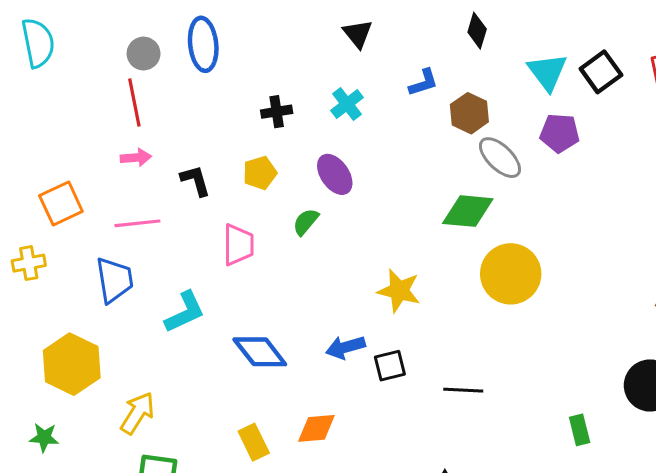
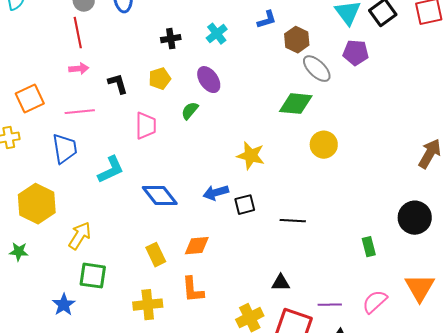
yellow circle: (511, 274) -> (324, 145), size x0.7

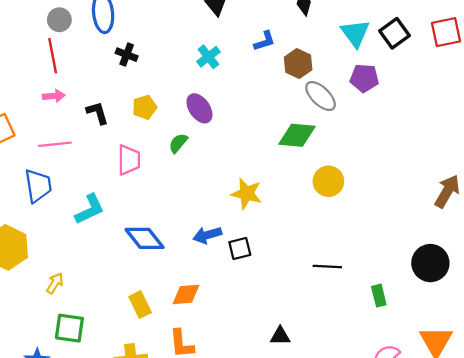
black cross: (171, 39) -> (127, 55), moved, turned 30
black line: (293, 221) -> (327, 266), moved
yellow arrow: (80, 236) -> (55, 283), size x0.7

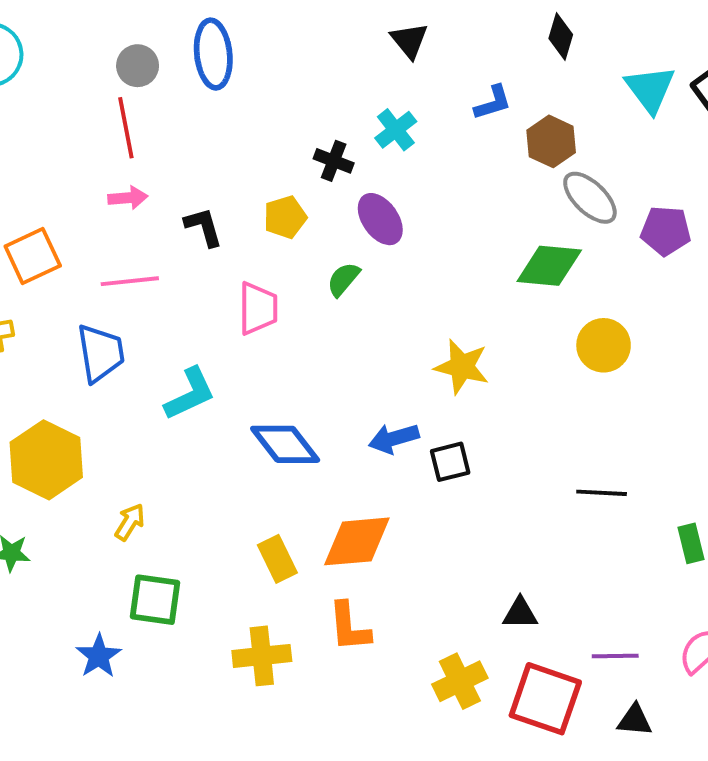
black cross: (127, 55) -> (334, 161), moved
purple pentagon: (364, 78) -> (666, 231), moved
orange diamond: (186, 294) -> (357, 541), size x1.4

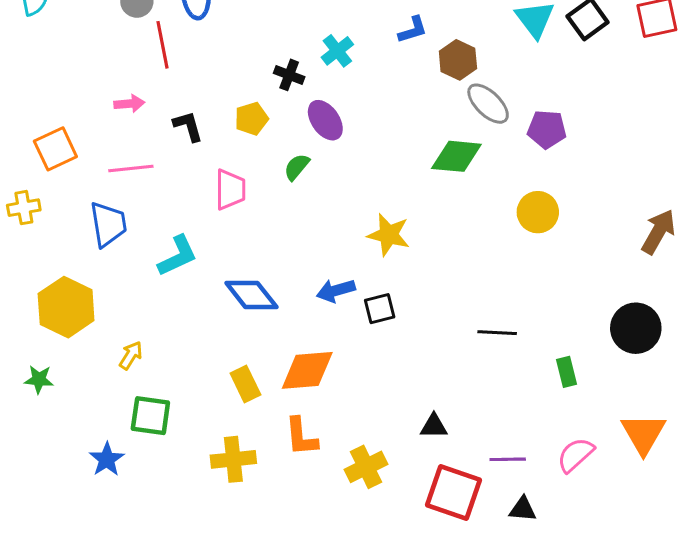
red line: (126, 128) -> (163, 45), moved
yellow circle: (604, 345) -> (538, 212), moved
yellow cross: (460, 681) -> (366, 467), moved

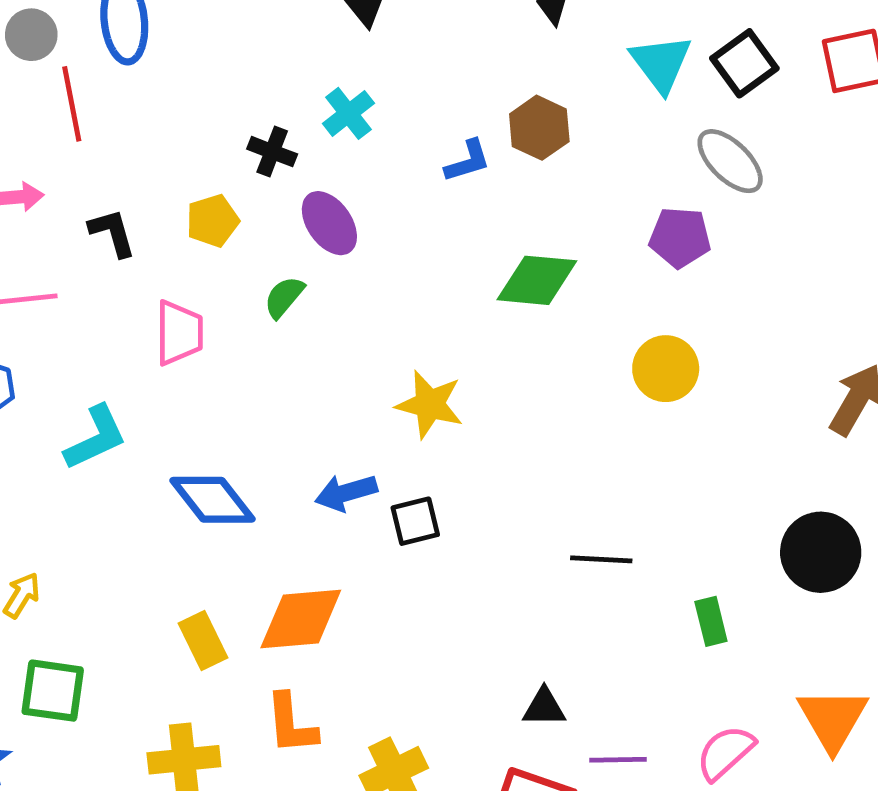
blue L-shape: (413, 30) -> (468, 161), moved
gray ellipse: (488, 104) -> (730, 161), moved
black triangle: (434, 426) -> (544, 707), moved

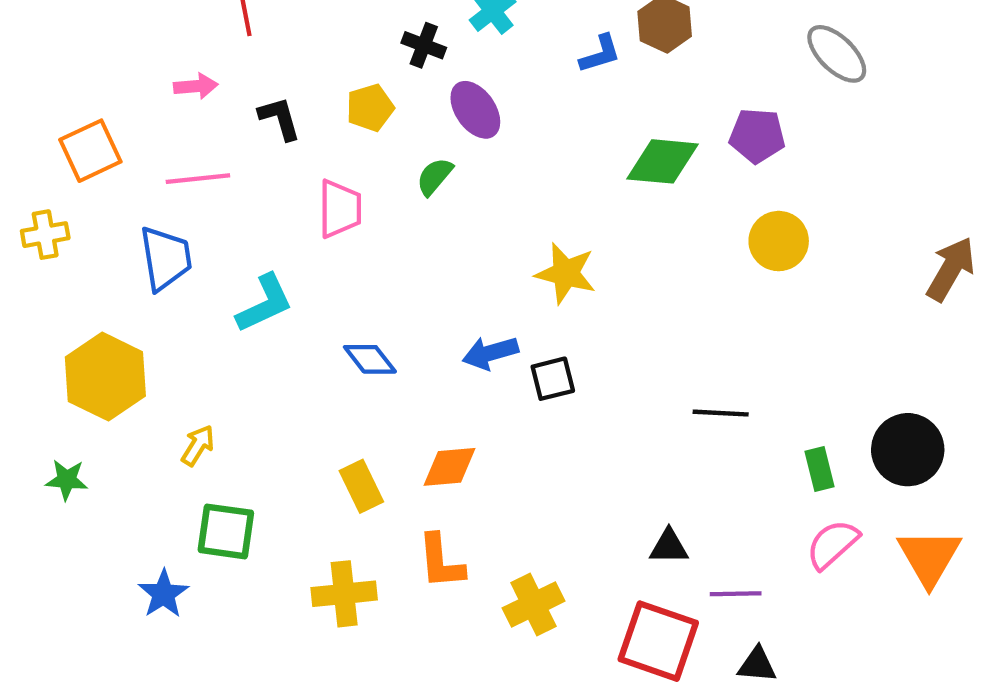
purple pentagon: (680, 237) -> (757, 136), moved
blue diamond: (213, 500) -> (370, 359), size x0.7
black circle: (821, 552) -> (908, 450), moved
orange diamond: (301, 619) -> (450, 467), size x0.7
pink semicircle: (725, 753) -> (832, 544), moved

